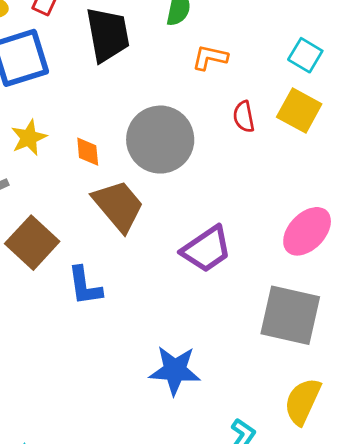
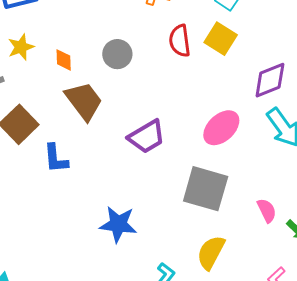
red semicircle: (244, 117) -> (180, 41), size x1.4
gray circle: (160, 140) -> (117, 54), size x0.6

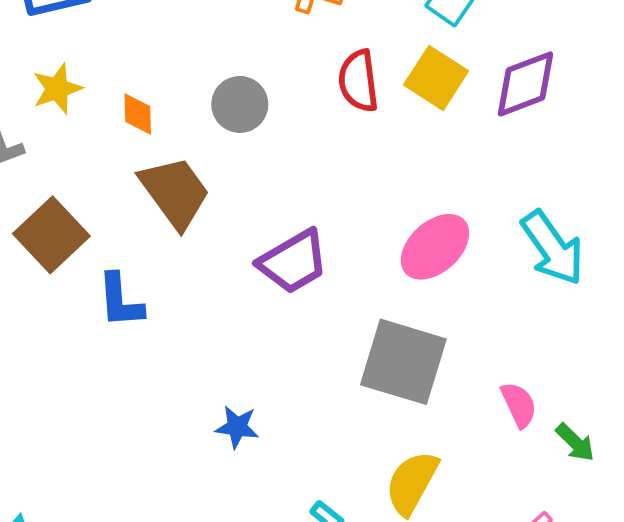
purple diamond: (270, 80) -> (525, 84), moved
blue star: (118, 224) -> (237, 427), size x0.6

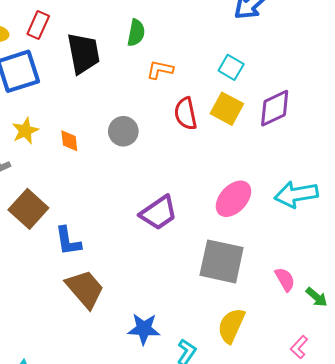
brown trapezoid: (175, 192) -> (85, 289), moved
cyan arrow: (553, 248) -> (296, 194), turned 120
blue star: (237, 427) -> (144, 329), moved, size x1.4

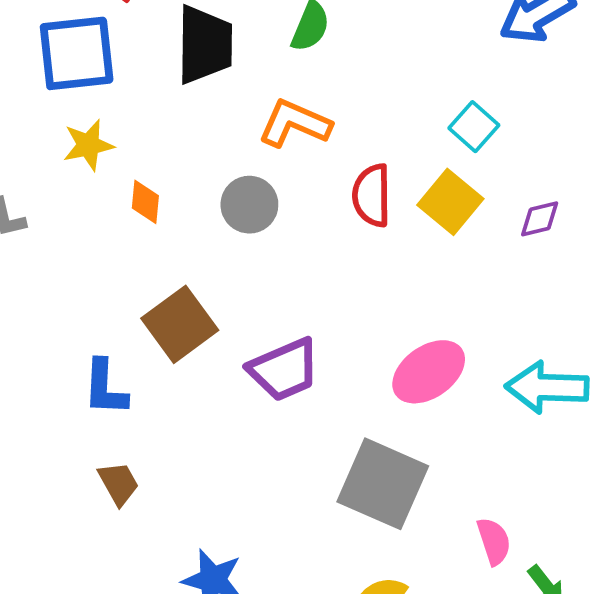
orange L-shape: (160, 70) -> (295, 123), moved, size x1.4
purple diamond: (275, 108) -> (540, 219), size x0.6
yellow star: (25, 131) -> (88, 145), moved
brown square: (28, 209) -> (180, 324), moved
brown trapezoid: (85, 289) -> (118, 483), size x0.6

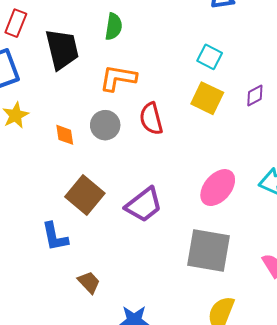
red semicircle: (372, 195) -> (151, 119), moved
orange diamond: (145, 202) -> (65, 135), moved
brown trapezoid: (118, 483) -> (89, 282), moved

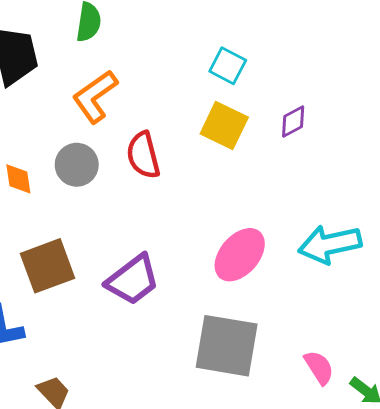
orange L-shape: (118, 78) -> (95, 97), turned -45
brown square: (85, 195) -> (48, 266), turned 30

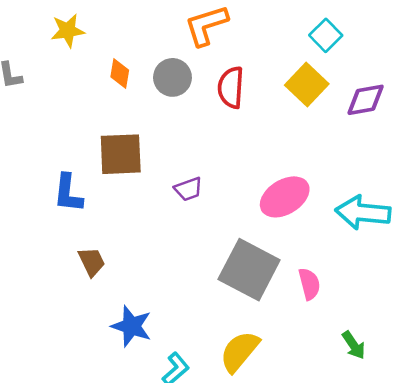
purple diamond: (293, 121) -> (366, 100), size x1.4
purple trapezoid: (133, 280) -> (188, 189), size x0.6
pink semicircle: (319, 367) -> (309, 284), moved

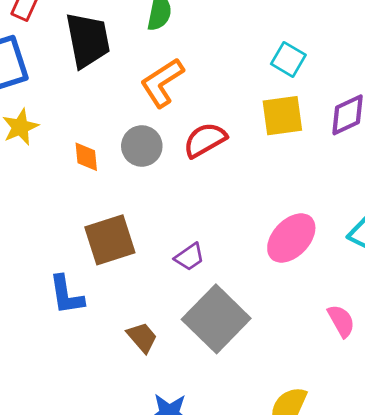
yellow square: (307, 84) -> (282, 116), turned -36
red semicircle: (231, 87) -> (205, 140), turned 72
brown trapezoid: (92, 262) -> (142, 337), moved
gray square: (249, 270) -> (216, 319), moved, turned 32

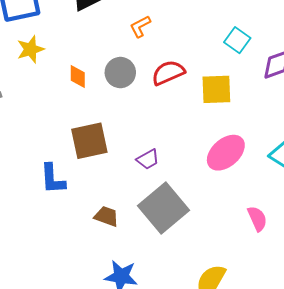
cyan square: (288, 59) -> (237, 40), moved
orange L-shape: (162, 83) -> (140, 26), size x0.6
yellow square: (282, 116) -> (216, 89), moved
brown trapezoid: (142, 337) -> (106, 216), turned -35

